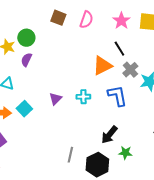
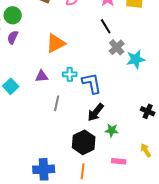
orange triangle: (102, 66) -> (56, 43), moved
blue L-shape: (117, 96) -> (92, 83), moved
purple triangle: (55, 99) -> (42, 76), turned 40
gray line: (70, 155) -> (57, 103), moved

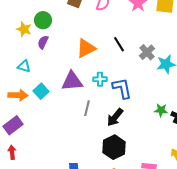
black line: (106, 26) -> (119, 44), moved
purple triangle: (42, 76) -> (72, 81), size x1.6
black arrow: (96, 112) -> (115, 117), moved
green star: (112, 130) -> (161, 110), moved

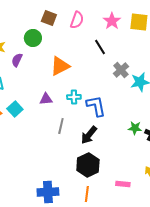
green circle: (43, 20) -> (33, 38), moved
black line: (119, 44) -> (100, 47), moved
purple triangle: (72, 81) -> (46, 99), size x0.6

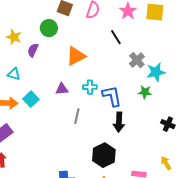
green star: (135, 128) -> (145, 92), moved
black arrow: (89, 135) -> (119, 122), moved, turned -36

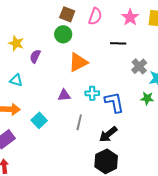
green circle: (49, 28) -> (63, 34), moved
black line: (116, 37) -> (118, 43), turned -56
cyan square: (31, 99) -> (39, 120), moved
black arrow: (119, 122) -> (108, 134), moved, turned 48

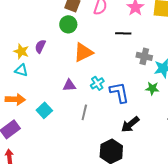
yellow star: (16, 43) -> (21, 51), moved
gray cross: (139, 66) -> (144, 56), turned -35
cyan cross: (92, 93) -> (97, 83), turned -32
black arrow: (108, 134) -> (130, 124), moved

